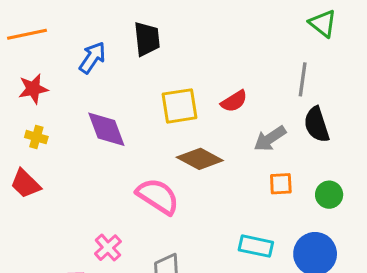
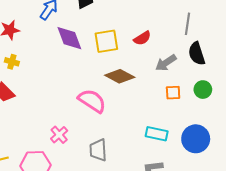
purple diamond: (106, 129) -> (69, 38), moved
green circle: (329, 195) -> (203, 90), moved

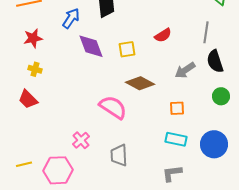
red semicircle: (142, 38) -> (163, 35), moved
yellow square: (106, 41) -> (127, 49), size x0.7
orange square: (173, 93) -> (177, 108), moved

